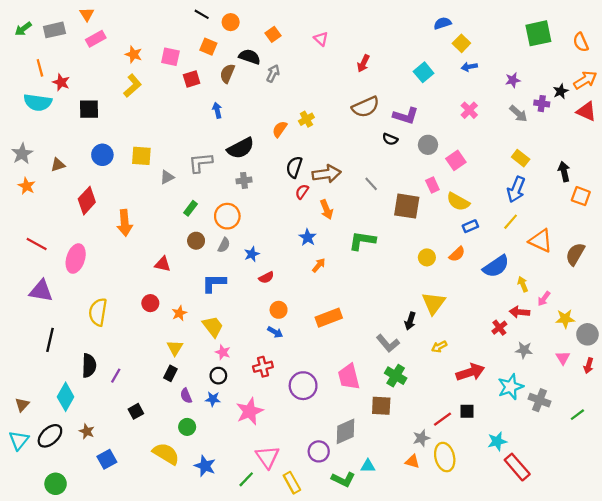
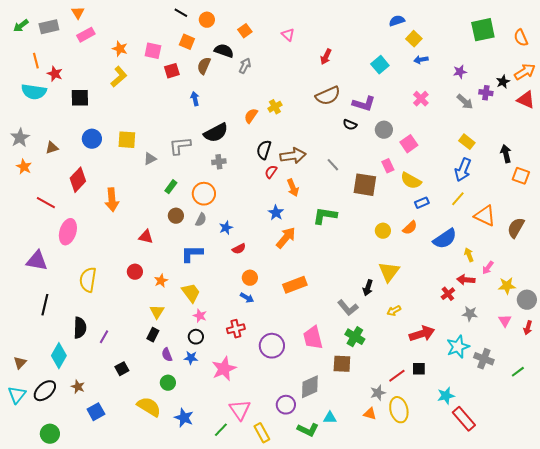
red line: (37, 244) -> (46, 203), moved
orange arrow: (319, 265) -> (286, 238), size x1.6

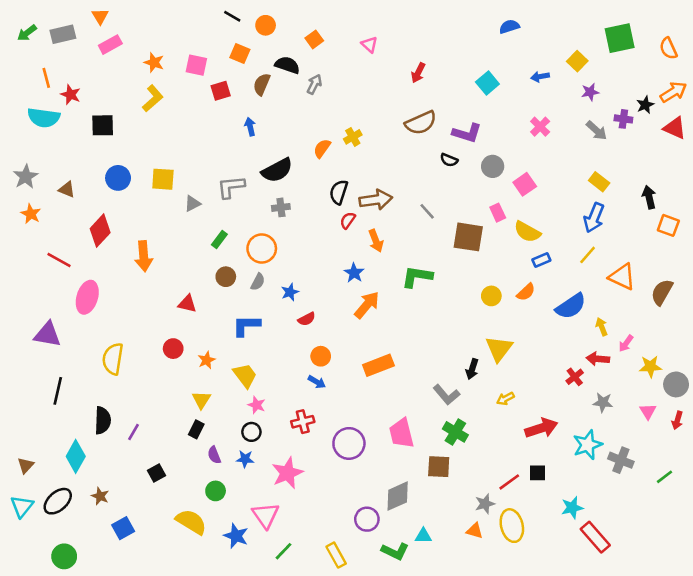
yellow square: (414, 39) -> (577, 61), moved
brown triangle: (52, 148) -> (67, 189), turned 40
pink triangle: (240, 410) -> (266, 515), moved

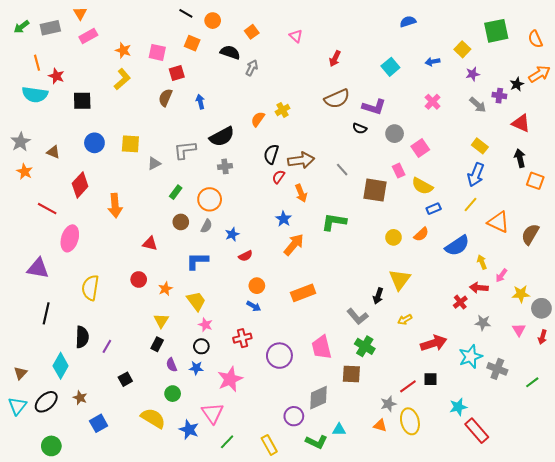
brown semicircle: (262, 84) -> (165, 98), moved
red triangle: (675, 128) -> (521, 123), moved

